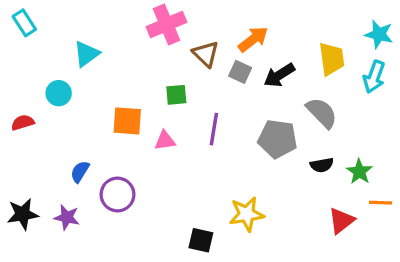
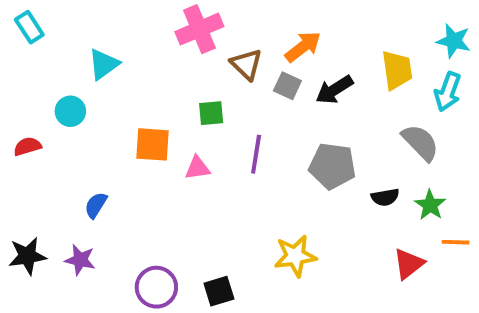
gray semicircle: (322, 113) -> (420, 143), moved
purple circle: (117, 194) -> (156, 287), moved
black square: (201, 240) -> (219, 291), moved, turned -30

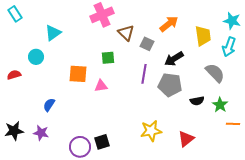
orange arrow: (303, 47) -> (169, 24), moved
black arrow: (334, 90) -> (174, 59), moved
purple line: (256, 154) -> (144, 74), moved
red triangle: (409, 264) -> (186, 139), moved
black square: (219, 291) -> (102, 142), moved

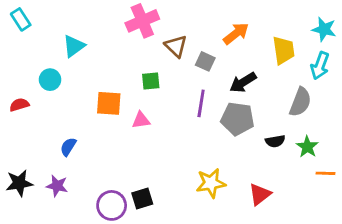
gray semicircle: (215, 73) -> (300, 102), turned 65

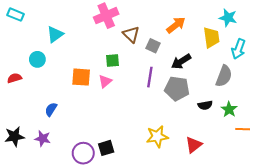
cyan rectangle: (21, 19) -> (16, 15), turned -35
cyan star: (324, 29) -> (228, 18), moved
pink triangle: (141, 120) -> (105, 81), moved, turned -32

